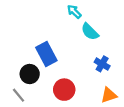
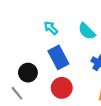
cyan arrow: (74, 12) -> (51, 28), moved
blue rectangle: (46, 54) -> (58, 57), moved

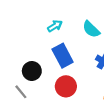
cyan arrow: (51, 28) -> (55, 26), turned 104

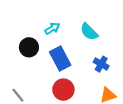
black circle: (32, 71) -> (29, 47), moved

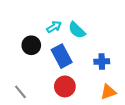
cyan semicircle: (89, 32) -> (77, 30), moved
blue cross: (101, 64) -> (102, 62), turned -32

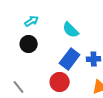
cyan arrow: (54, 27) -> (32, 21), moved
blue rectangle: (62, 56) -> (70, 59), moved, turned 65

